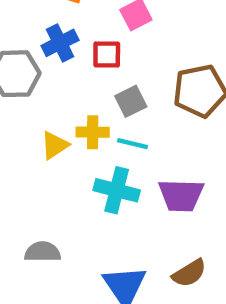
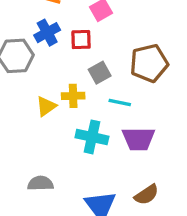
cyan line: (133, 144) -> (120, 102), moved

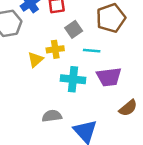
gray semicircle: (40, 183) -> (52, 116), moved
brown semicircle: (147, 195) -> (128, 108), moved

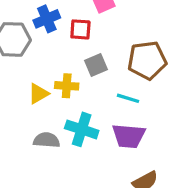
cyan line: (92, 51) -> (128, 98), moved
gray semicircle: (52, 116) -> (47, 140), moved

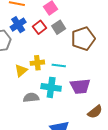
red square: (80, 29) -> (40, 27), turned -32
gray square: (96, 65) -> (59, 27), moved
cyan line: (128, 98) -> (59, 65), moved

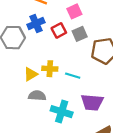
cyan cross: (51, 87) -> (62, 112), moved
gray semicircle: (31, 98) -> (37, 96), moved

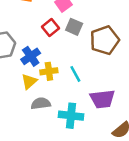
blue cross: (36, 23) -> (31, 56), moved
gray square: (80, 34) -> (74, 27), turned -32
cyan line: (73, 76) -> (75, 74), turned 56

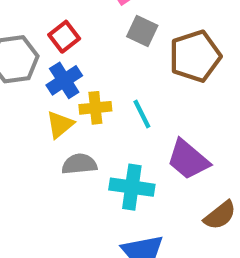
red square: (51, 27) -> (64, 37), moved
purple trapezoid: (102, 99) -> (188, 160), turned 45

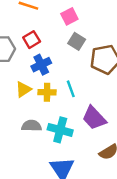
blue cross: (64, 80) -> (41, 65), moved
yellow cross: (95, 108) -> (47, 92), moved
gray semicircle: (79, 164) -> (31, 126), moved

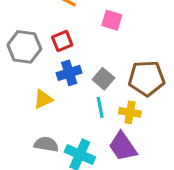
pink square: (69, 16) -> (112, 20), turned 35
gray square: (77, 41) -> (103, 79), moved
yellow cross: (47, 92) -> (130, 112), moved

